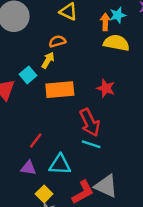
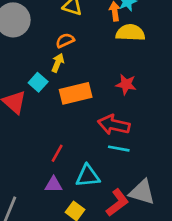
red arrow: (90, 122) -> (114, 125), turned 136

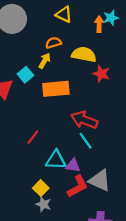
yellow semicircle: (130, 33) -> (84, 54), moved
red star: (126, 84) -> (101, 74), moved
cyan line: (119, 149) -> (86, 141), turned 36
purple triangle: (53, 185) -> (73, 165), moved

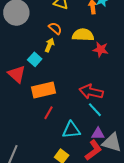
orange semicircle: (53, 43) -> (55, 28), turned 64
orange rectangle: (56, 89) -> (43, 90), moved
purple triangle: (73, 165) -> (98, 134), moved

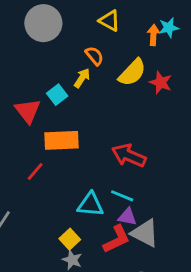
yellow semicircle: (83, 35) -> (132, 72), turned 120
red star: (101, 50) -> (161, 82), moved
cyan line: (95, 110) -> (122, 196), moved, turned -35
red line: (49, 113) -> (35, 172), moved

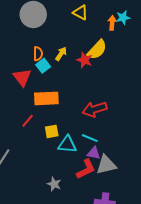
orange semicircle: (94, 56) -> (38, 54), moved, turned 40
red star: (161, 82) -> (85, 60), moved
red arrow: (129, 156) -> (95, 109), turned -40
gray triangle: (145, 233) -> (106, 165), turned -40
yellow square: (70, 239) -> (52, 131), moved, turned 32

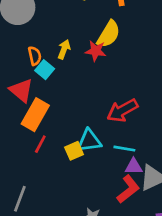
orange rectangle: (46, 98) -> (35, 115), moved, turned -45
cyan triangle: (67, 144) -> (89, 141), moved

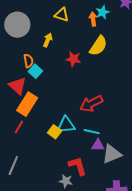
yellow semicircle: (109, 34) -> (98, 46), moved
yellow arrow: (64, 49) -> (48, 40), moved
red line: (40, 144) -> (19, 127), moved
yellow square: (74, 151) -> (55, 132), turned -32
red L-shape: (128, 189) -> (78, 166), moved, turned -70

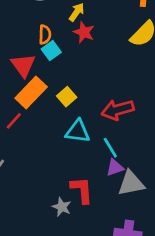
red star: (73, 59) -> (84, 32), moved
yellow square: (55, 132) -> (67, 97), moved
cyan line: (92, 132) -> (110, 148), turned 35
purple triangle: (98, 145) -> (115, 168), turned -32

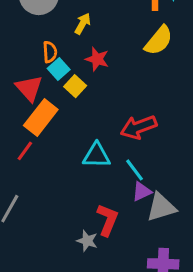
red star: (84, 32) -> (97, 59), moved
yellow square: (67, 97) -> (75, 86), moved
red L-shape: (82, 190) -> (107, 220), turned 32

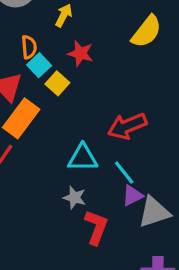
gray star: (87, 241) -> (75, 198), moved

